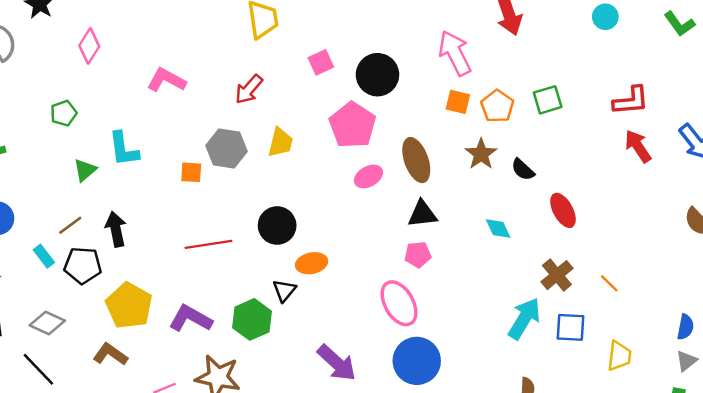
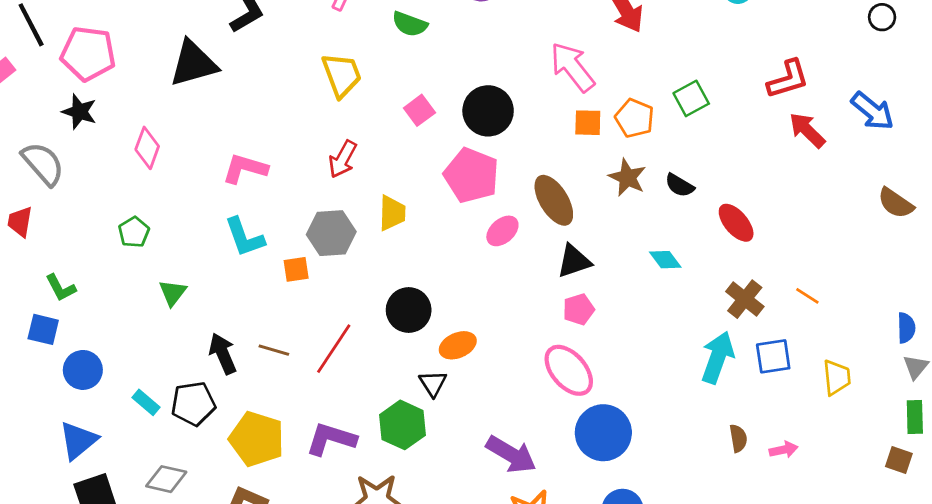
cyan L-shape: (124, 149) -> (244, 237), moved
brown line: (70, 225) -> (274, 350), moved, turned 65
red line: (208, 244) -> (334, 349), turned -36

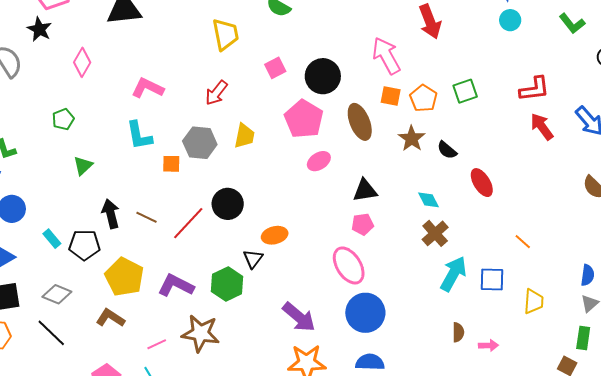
brown ellipse: (554, 200) -> (360, 122), moved
brown cross: (745, 299) -> (435, 233), moved
black circle: (409, 310) -> (228, 204), moved

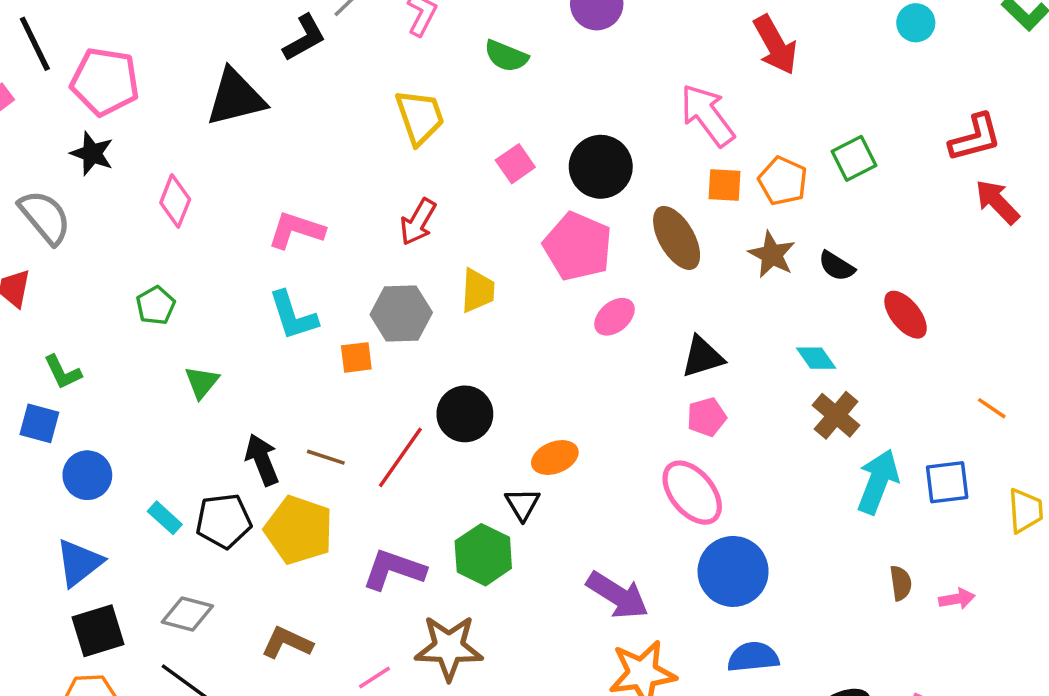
yellow pentagon: (124, 277) -> (299, 530), moved

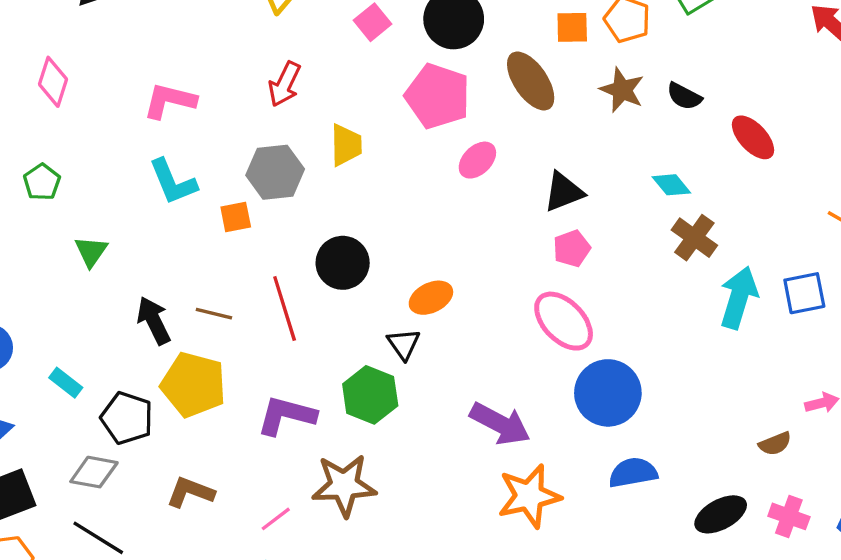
red line: (400, 457) -> (285, 309), turned -48
black pentagon: (224, 521) -> (127, 418), moved, turned 30
brown semicircle: (901, 583) -> (775, 444), moved, turned 80

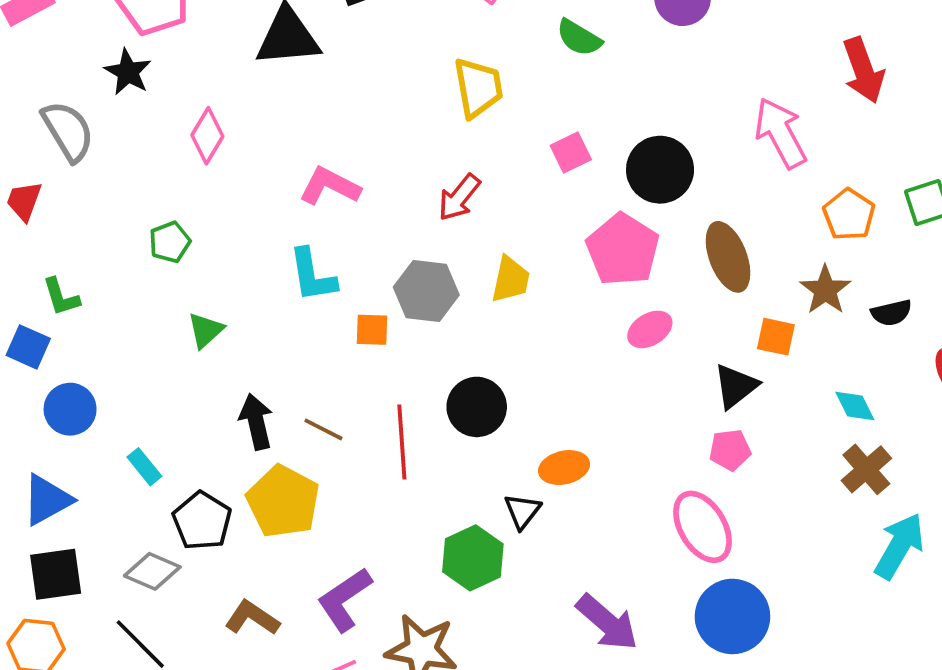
orange square: (572, 27) -> (776, 337), moved
black semicircle: (684, 96) -> (891, 313), turned -54
black triangle: (564, 192) -> (736, 386), turned -30
purple L-shape: (286, 415) -> (345, 600), moved, turned -62

